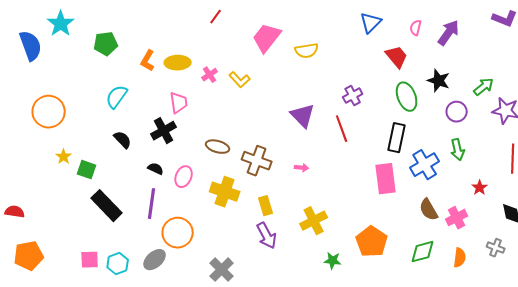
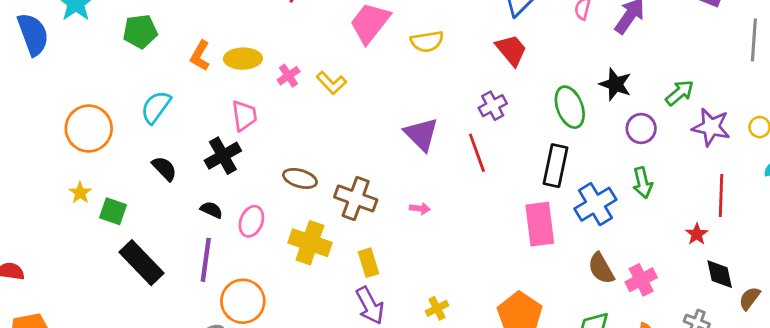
red trapezoid: (397, 57) -> (511, 50), moved
orange circle: (49, 112) -> (89, 129), moved
red star: (480, 188) -> (697, 234), moved
yellow cross: (314, 221) -> (437, 308), moved, size x0.6

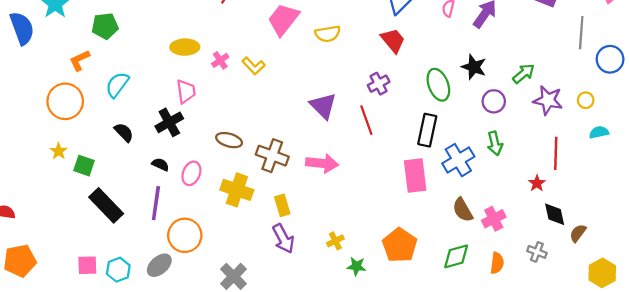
orange L-shape: (200, 56) -> (80, 60), moved, turned 35
pink arrow: (420, 208) -> (322, 163), size x2.0

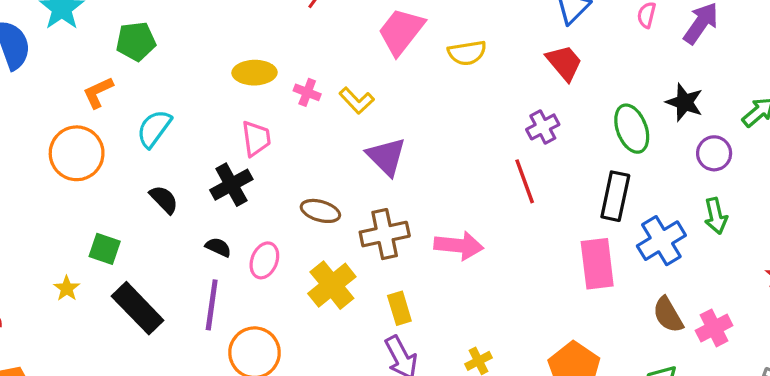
pink cross: (220, 60) -> (307, 92), turned -35
purple triangle: (323, 106) -> (386, 157), moved
yellow star: (59, 151) -> (67, 288), moved
brown cross: (272, 156) -> (385, 234), turned -32
yellow cross: (237, 190) -> (332, 285), turned 32

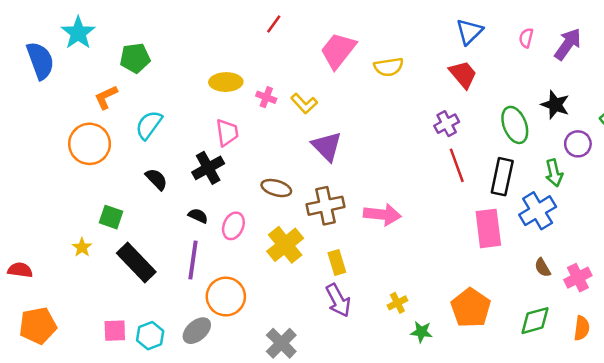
red line: (525, 181) -> (457, 165), moved
green arrow: (716, 216) -> (554, 173), moved
brown semicircle: (668, 315) -> (543, 268), size x0.7

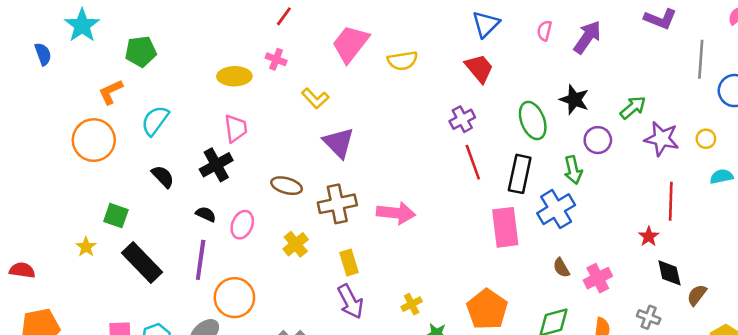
blue semicircle: (40, 61) -> (43, 54), size x0.6
pink cross: (266, 97) -> (276, 59), moved
yellow cross: (285, 245) -> (296, 244), size x0.7

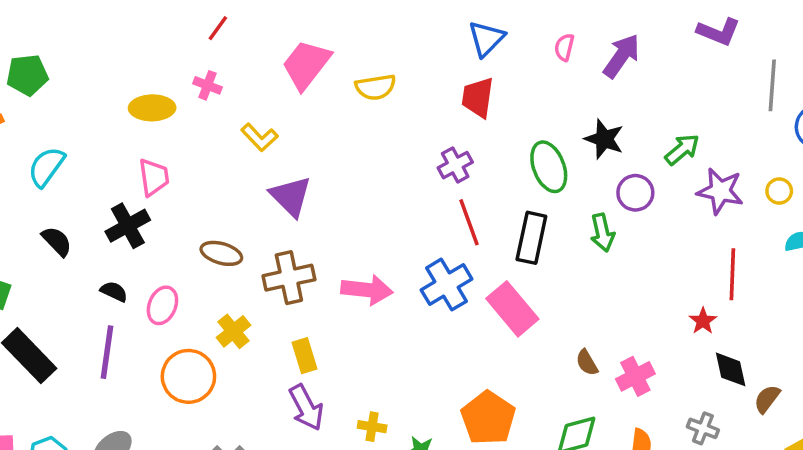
red trapezoid: (479, 68) -> (478, 97), turned -132
blue cross: (556, 209) -> (447, 285), moved
pink rectangle: (505, 227) -> (512, 309), turned -33
orange circle: (234, 298) -> (188, 376), moved
yellow cross: (412, 304) -> (372, 427), moved, turned 36

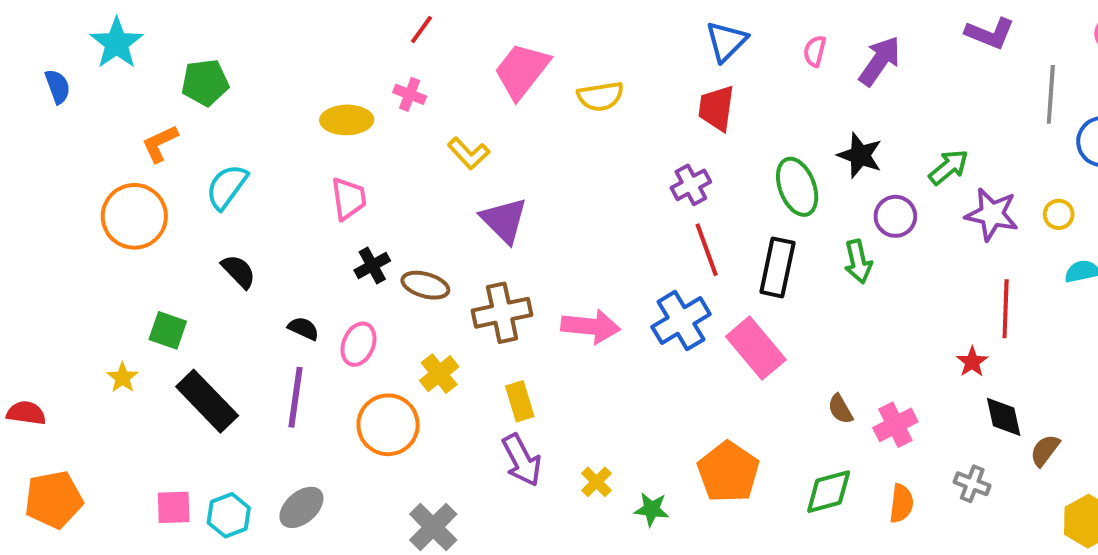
black cross: (128, 226) -> (372, 265), moved, size x0.7
yellow cross: (372, 427) -> (596, 482), turned 36

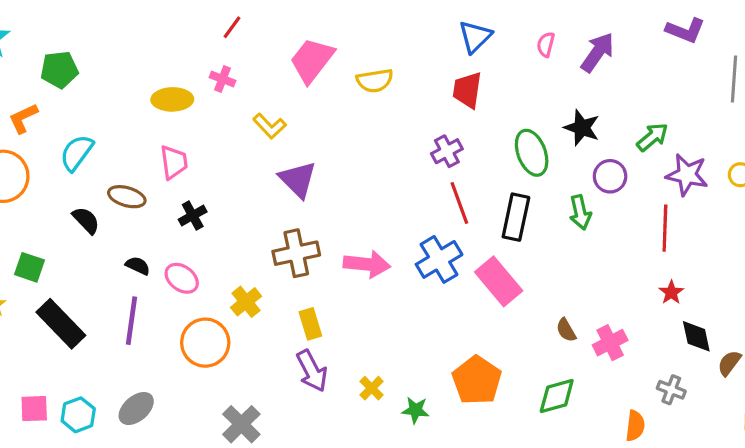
brown ellipse: (425, 285) -> (127, 197), moved
red line: (1006, 309) -> (665, 228), moved
pink ellipse: (359, 344) -> (182, 278), turned -76
orange semicircle: (901, 503) -> (635, 426), moved

